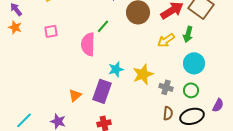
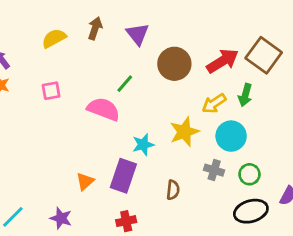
pink semicircle: (88, 44) -> (104, 109), turned 110
cyan circle: (194, 63) -> (231, 136), moved
yellow star: (143, 74) -> (184, 132), moved
brown semicircle: (168, 113) -> (173, 190), moved

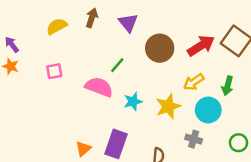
green arrow: (245, 95) -> (228, 86), moved
cyan star: (143, 145) -> (133, 102), moved
green circle: (249, 174) -> (238, 143), moved

